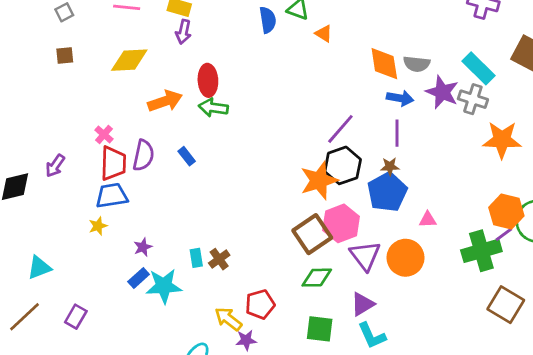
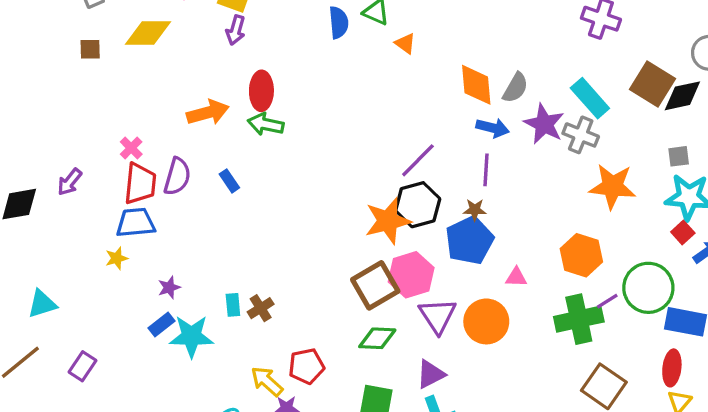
yellow diamond: (129, 60) -> (148, 33), moved
gray semicircle: (417, 64) -> (515, 88), turned -70
orange hexagon: (506, 212) -> (581, 255), moved

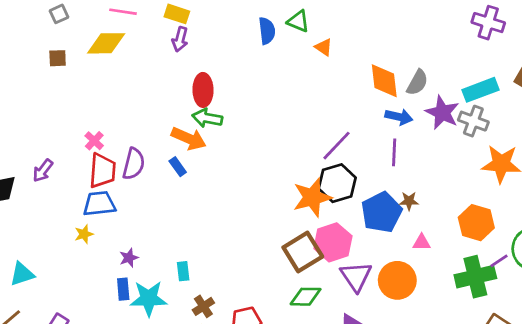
cyan rectangle: (590, 98) -> (480, 90), turned -68
orange arrow: (208, 113) -> (189, 139), moved, turned 40
brown star: (475, 210) -> (409, 201), moved
brown cross: (261, 308) -> (203, 306), moved
blue rectangle: (162, 324) -> (123, 289), turned -55

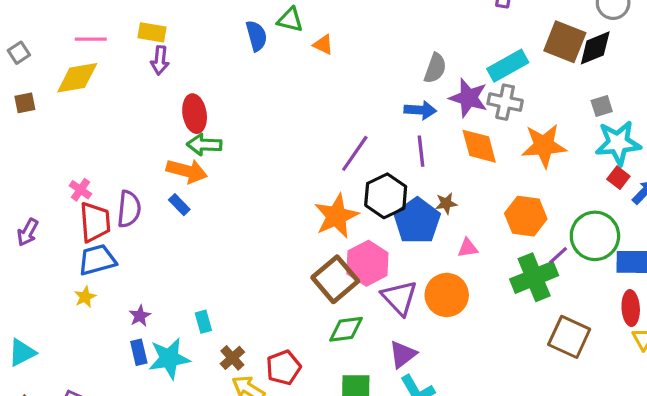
orange diamond: (384, 81) -> (479, 146), moved
black hexagon: (337, 183) -> (386, 196), moved

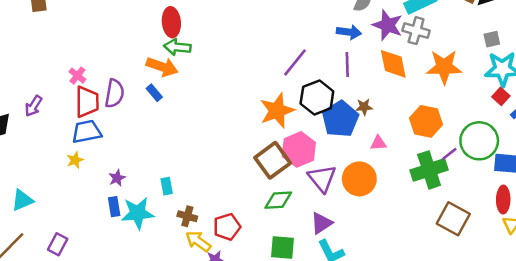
brown cross: (232, 358) -> (187, 216), turned -36

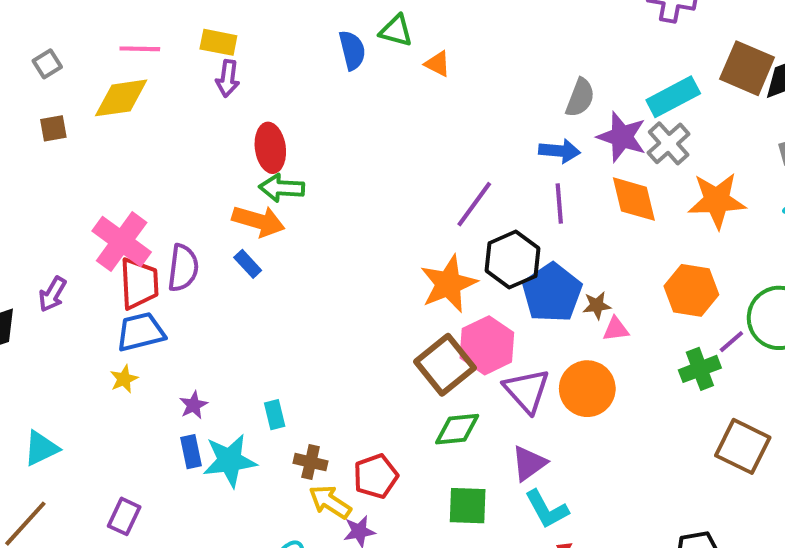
gray cross: (416, 31) -> (669, 143), turned 35
pink cross: (77, 76) -> (122, 242), size x2.0
brown star: (364, 107) -> (597, 305), moved
green cross: (429, 170) -> (700, 369), size x0.7
purple rectangle: (58, 244) -> (124, 516), moved

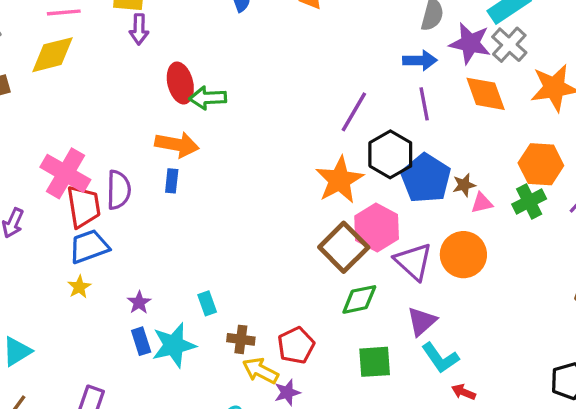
green arrow: (282, 188) -> (208, 98), moved
blue rectangle: (248, 264) -> (172, 181), turned 55
green cross: (700, 369) -> (529, 202), moved

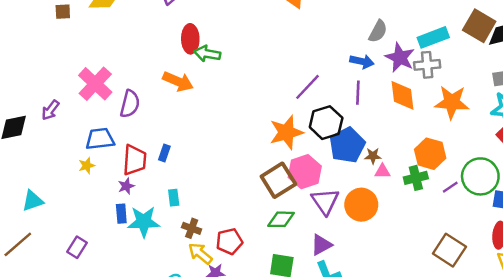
gray cross: (509, 45) -> (427, 65), turned 30
blue rectangle: (172, 181) -> (164, 153), moved
red trapezoid: (84, 207) -> (135, 160), moved

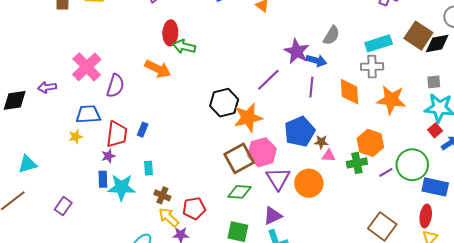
purple star: (400, 58) -> (297, 51), moved
purple arrow: (50, 110) -> (47, 87), turned 42
black hexagon: (326, 123) -> (224, 103), moved

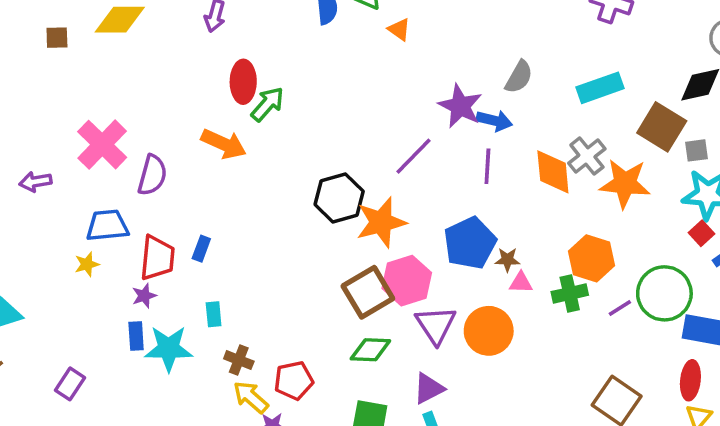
brown square: (418, 36) -> (662, 127), moved
green arrow: (184, 46) -> (267, 104), turned 120
gray cross: (372, 67) -> (587, 156), moved, turned -35

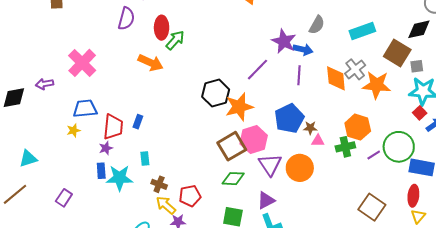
purple semicircle: (152, 175) -> (126, 19), moved

